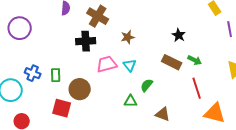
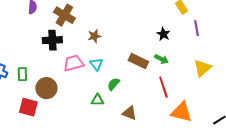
black star: (179, 35) -> (163, 34), moved

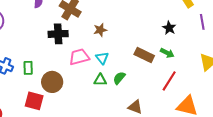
red line: (163, 87) -> (169, 81), turned 50
green triangle: (97, 100) -> (100, 80), moved

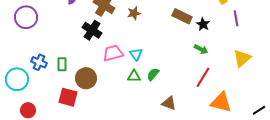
brown star: (100, 30) -> (134, 13), moved
black cross: (58, 34) -> (92, 30), turned 36
brown rectangle: (144, 55) -> (182, 16), moved

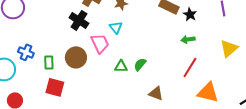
green arrow: (201, 49) -> (188, 39), turned 144
pink trapezoid: (113, 53) -> (100, 43), turned 80
cyan triangle: (136, 54) -> (116, 27), moved
green rectangle: (62, 64) -> (49, 62), moved
brown circle: (86, 78) -> (76, 57), moved

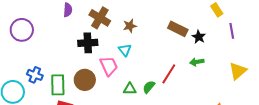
black cross: (79, 20) -> (88, 43), turned -36
green rectangle: (49, 62) -> (58, 85), size x1.5
red line: (190, 67) -> (169, 74), moved

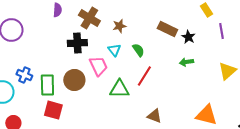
red line: (169, 74) -> (144, 76), moved
green semicircle: (149, 87) -> (138, 50), moved, turned 104
green triangle: (130, 89) -> (119, 89), size x1.5

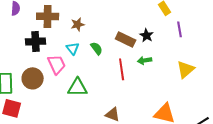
brown cross: (89, 18) -> (48, 16), turned -30
brown rectangle: (167, 29) -> (126, 39), moved
red line: (144, 76) -> (122, 69), moved, turned -40

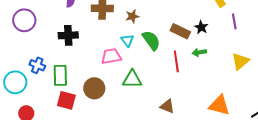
black cross: (36, 41) -> (68, 35), moved
green semicircle: (97, 48) -> (151, 40), size x1.5
pink trapezoid: (57, 64) -> (111, 56), turned -75
brown circle: (33, 78) -> (94, 88), moved

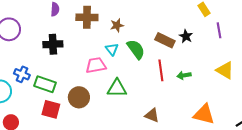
green arrow: (199, 52) -> (184, 75), moved
yellow triangle: (240, 61) -> (225, 70), turned -48
green rectangle: (60, 75) -> (45, 84), turned -70

